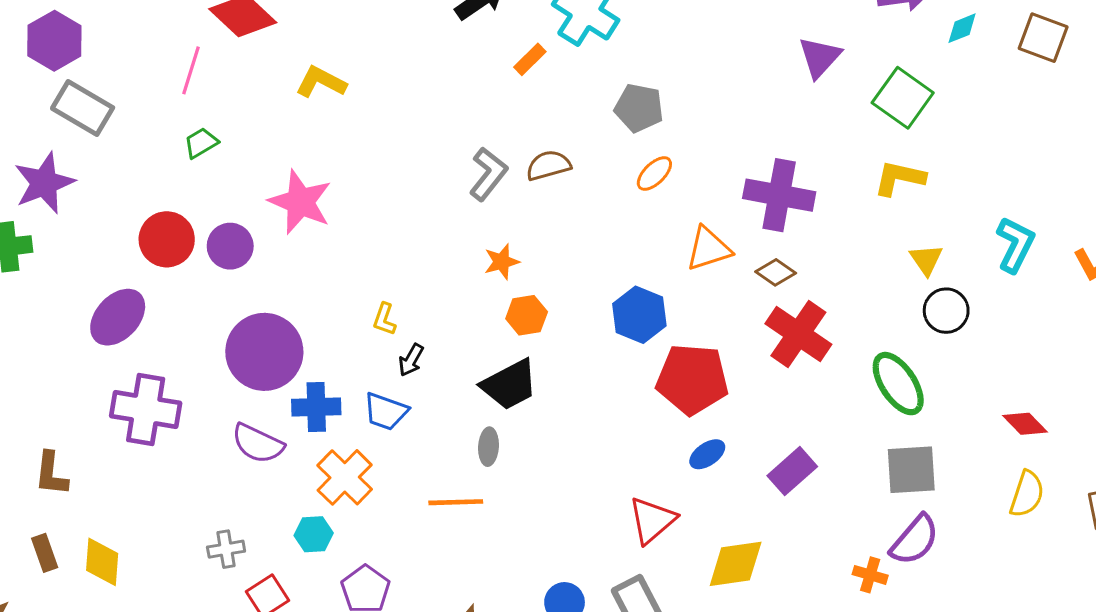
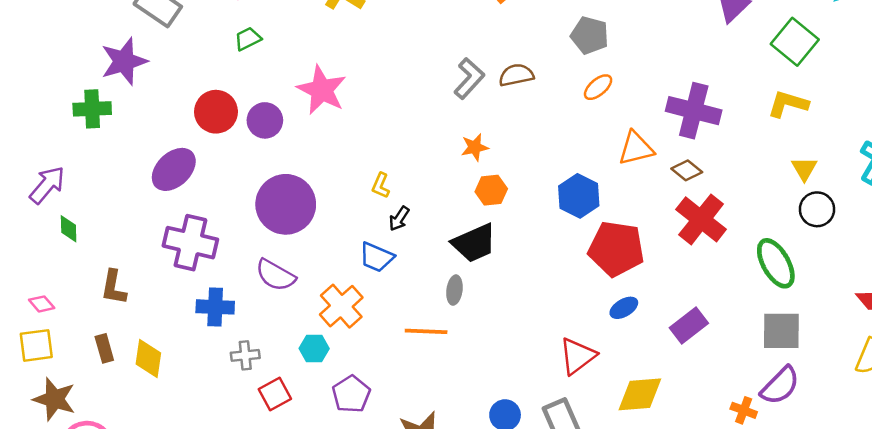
blue cross: (316, 407) -> (215, 307), moved

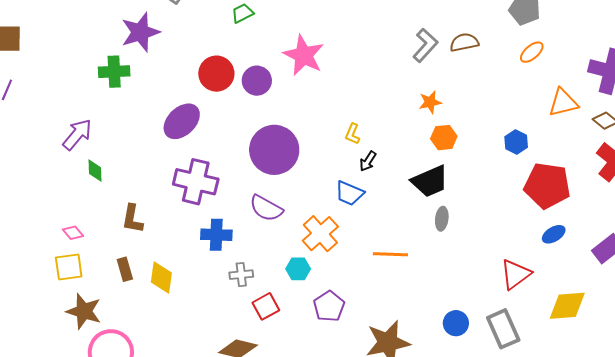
blue hexagon: (579, 196) -> (516, 142), size x0.7
gray ellipse: (454, 290) -> (442, 219), moved

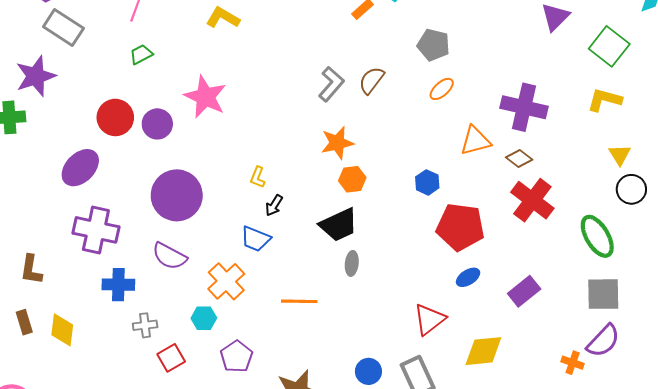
brown semicircle: (464, 42) -> (371, 80), turned -40
orange star: (430, 102) -> (337, 143), size x1.4

